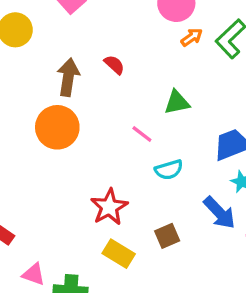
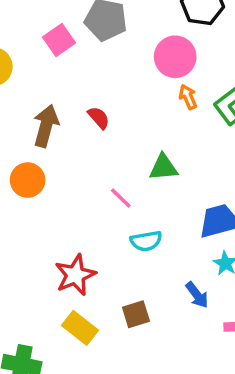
orange arrow: (192, 37) -> (188, 97), turned -85
orange circle: (57, 127) -> (28, 180), size x0.7
blue arrow: (219, 213) -> (197, 295), size x0.7

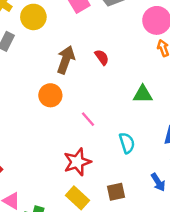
pink line: (121, 198) -> (88, 119), moved
cyan semicircle: (146, 241) -> (127, 143), turned -102

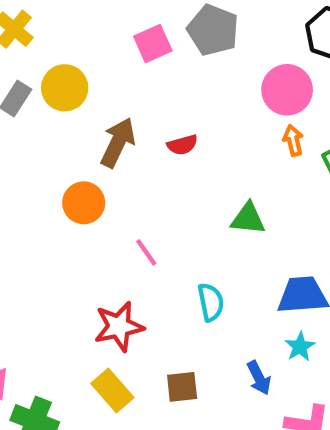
yellow circle: (33, 17) -> (65, 88), moved
red semicircle: (102, 57) -> (182, 145), turned 105

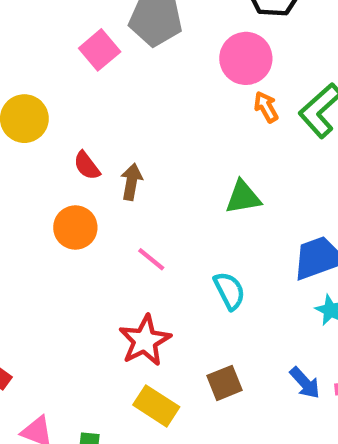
brown arrow: (118, 143) -> (131, 182), moved, size x0.7
red semicircle: (182, 145) -> (87, 166), moved, turned 84
blue arrow: (259, 378) -> (305, 383), moved

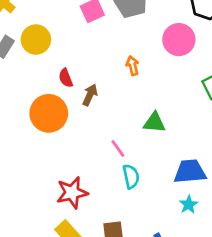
orange arrow: (266, 107) -> (133, 66), moved
orange circle: (75, 228) -> (49, 113), size x1.4
pink line: (151, 259) -> (118, 148), moved

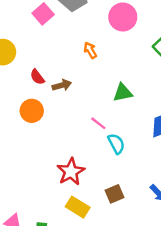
brown arrow: (90, 95) -> (62, 85), turned 66
orange circle: (49, 113) -> (32, 111), size x0.7

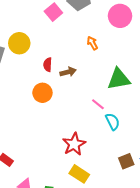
red semicircle: (37, 77) -> (48, 65), turned 40
green triangle: (123, 93) -> (119, 79), size x1.4
brown square: (115, 194) -> (126, 161), moved

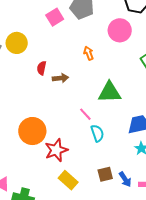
orange circle: (42, 93) -> (32, 131), moved, size x1.4
yellow rectangle: (79, 174) -> (68, 180), moved

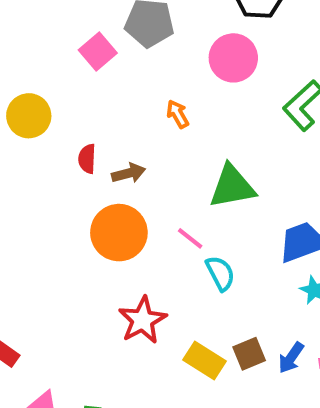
orange circle: (32, 131) -> (119, 233), moved
blue arrow: (125, 179) -> (291, 358), turned 77
yellow rectangle: (68, 180) -> (205, 360), moved

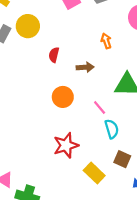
brown arrow: (129, 173) -> (85, 67), moved
orange circle: (119, 233) -> (63, 97), size x0.7
brown square: (249, 354) -> (122, 159), moved, turned 35

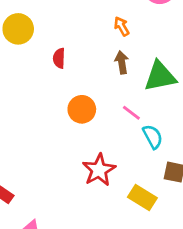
brown arrow: (85, 67) -> (122, 62), moved, turned -84

